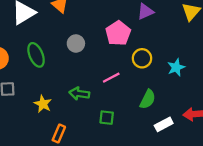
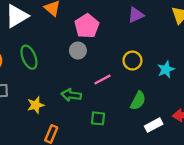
pink pentagon: (118, 33) -> (87, 26), moved
gray circle: (76, 43) -> (78, 51), moved
yellow star: (43, 104) -> (36, 105), turned 30

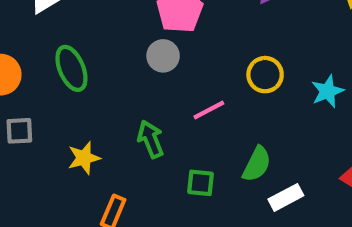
green arrow: (71, 95) -> (151, 139), turned 60
green semicircle: (138, 101) -> (257, 164), moved
white rectangle: (154, 125) -> (286, 197), moved

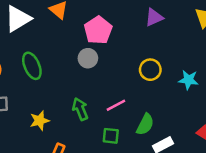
cyan star: (328, 91) -> (188, 80), turned 30
pink line: (209, 110) -> (116, 105), moved

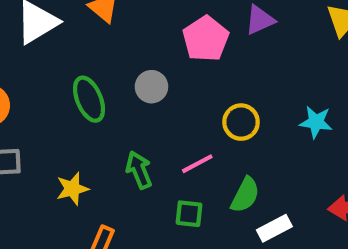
pink pentagon: (98, 30) -> (206, 39), moved
green ellipse: (32, 66) -> (89, 99), moved
yellow circle: (150, 70) -> (241, 122), moved

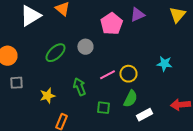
green ellipse: (89, 99) -> (55, 53), turned 70
yellow circle: (241, 122) -> (128, 74), moved
pink line: (197, 164) -> (107, 75), moved

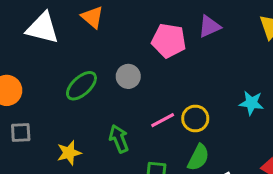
white triangle: (30, 16) -> (42, 28), turned 45
pink pentagon: (111, 24) -> (169, 41), turned -30

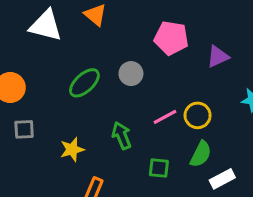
purple triangle: (209, 26) -> (218, 57), moved

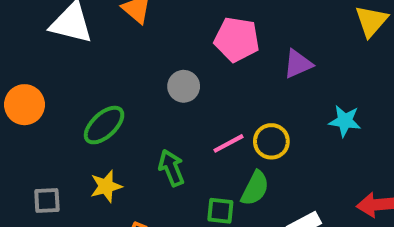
green ellipse: (84, 83) -> (104, 125), moved
gray square: (24, 129) -> (47, 201), moved
green semicircle: (201, 154) -> (255, 188), moved

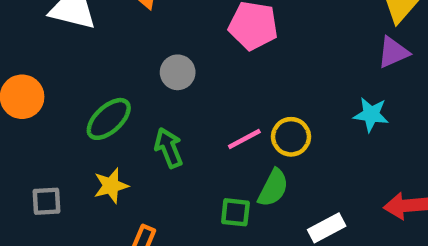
purple triangle: (298, 64) -> (393, 52), moved
gray circle: (184, 86) -> (178, 72), moved
green arrow: (171, 168) -> (169, 148), moved

